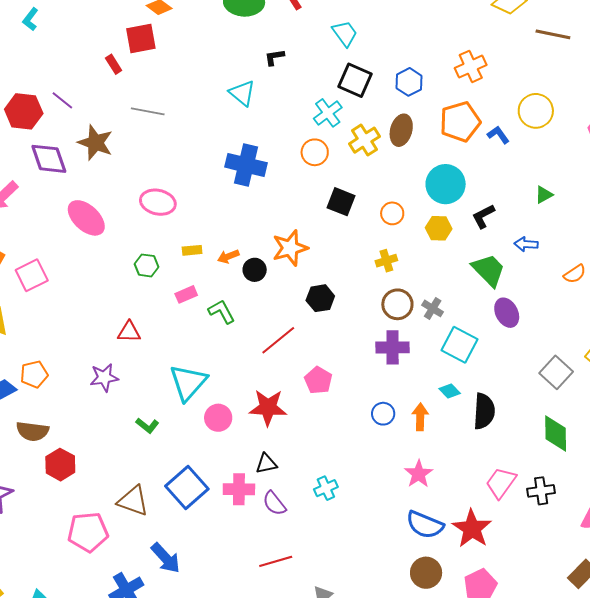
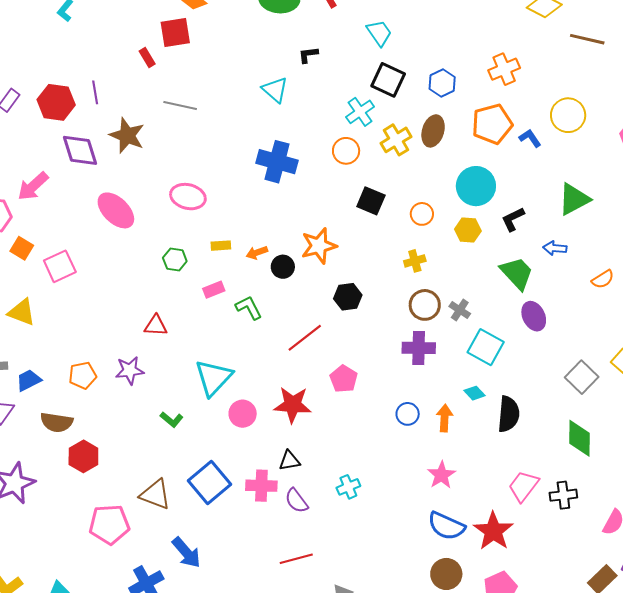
purple line: (62, 100) -> (95, 92), turned 40
green triangle: (544, 195) -> (574, 199), size x1.8
orange pentagon: (34, 374) -> (83, 375), moved

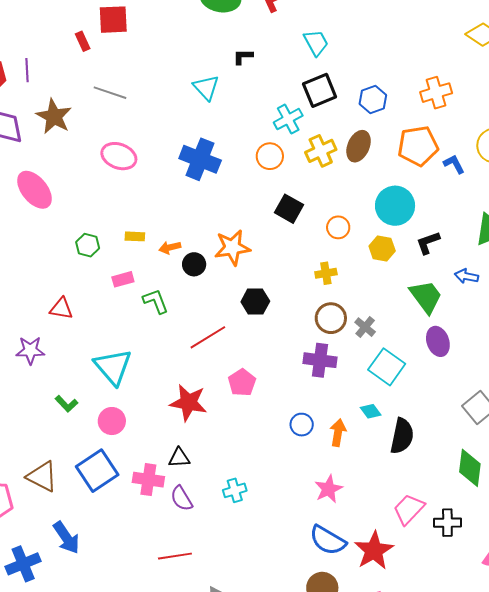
black square: (388, 80) -> (320, 90), turned 36
pink ellipse: (188, 197) -> (119, 156), moved
cyan triangle: (214, 378) -> (113, 367), turned -30
pink circle: (243, 414) -> (112, 421), moved

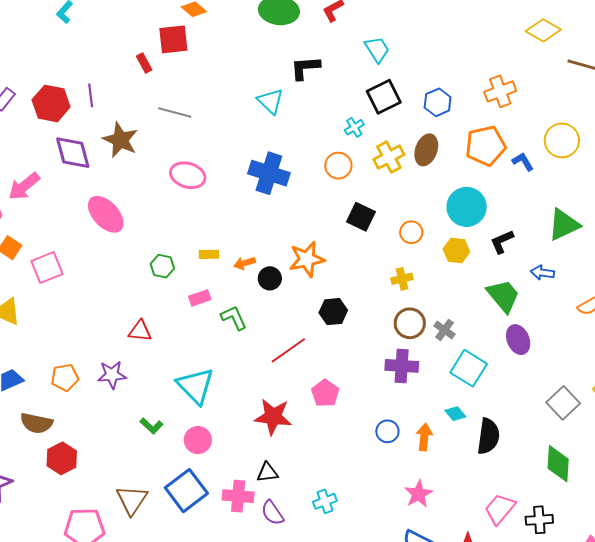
black L-shape: (243, 57) -> (305, 68), size x1.5
cyan cross: (288, 119) -> (354, 127), size x0.7
brown triangle: (42, 476) -> (132, 500), turned 40

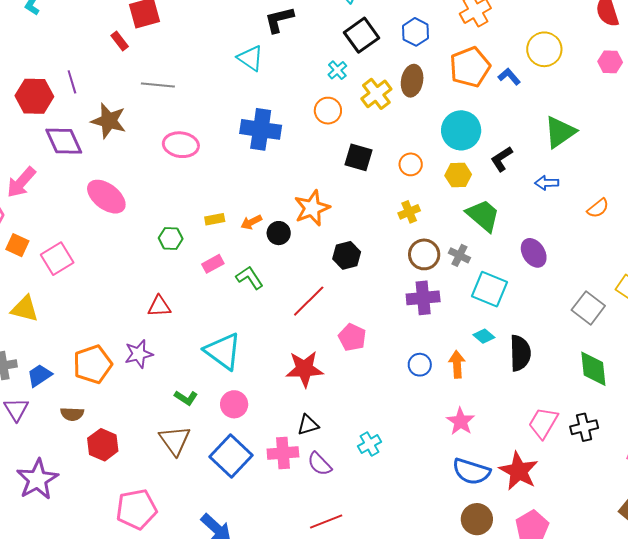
green trapezoid: (503, 296) -> (483, 215), moved
orange pentagon: (65, 377) -> (93, 364), size x1.4
brown semicircle: (36, 423) -> (72, 414), size x0.7
brown triangle: (132, 500) -> (175, 440), moved

